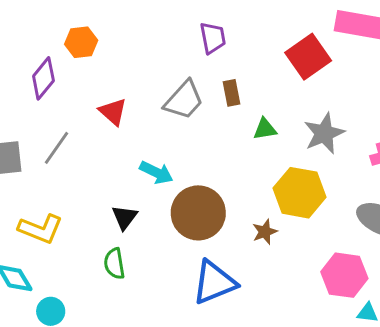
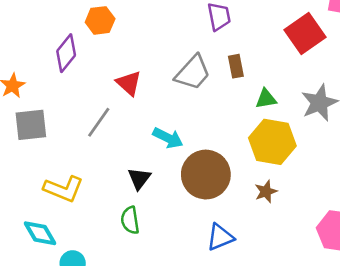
gray line: (56, 148) -> (99, 122), moved
yellow hexagon: (300, 193) -> (272, 142), moved
blue triangle: (214, 282) -> (220, 237), size x0.7

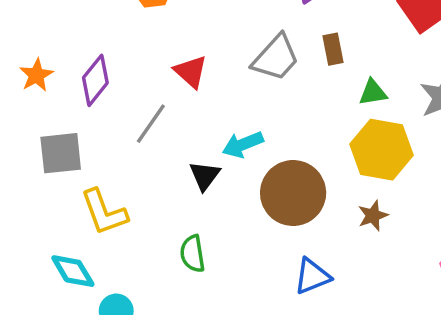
purple diamond: (66, 53) -> (95, 80), moved
gray square: (31, 125) -> (61, 153), moved
cyan arrow: (168, 138) -> (243, 144), turned 132
black triangle: (139, 178) -> (205, 176), moved
yellow L-shape: (63, 189) -> (104, 212), turned 48

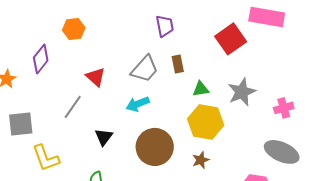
purple diamond: (95, 80) -> (41, 59), moved
cyan arrow: (243, 144) -> (138, 104), moved

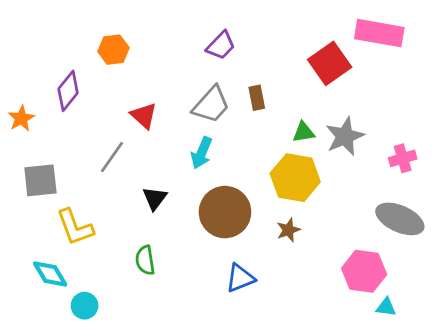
purple trapezoid: (165, 26) -> (221, 45), moved, turned 55
green triangle: (201, 89) -> (303, 132), moved
cyan arrow: (138, 104) -> (202, 153), turned -45

